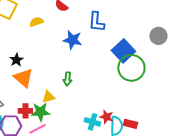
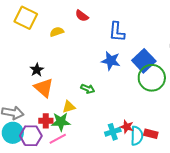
blue star: (72, 40) -> (111, 61), moved
green arrow: (67, 79) -> (88, 89), turned -72
cyan cross: (92, 122) -> (113, 132), turned -35

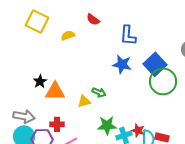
black star: (37, 70) -> (40, 81), moved
orange triangle: (44, 88) -> (55, 91), turned -40
yellow triangle: (69, 107) -> (84, 101), moved
green star: (61, 122) -> (107, 125), moved

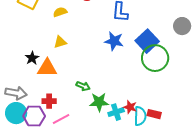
green arrow: (99, 92) -> (83, 86), moved
yellow triangle: (84, 101) -> (60, 42), moved

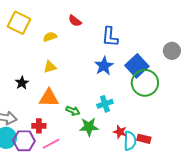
blue star: (114, 41) -> (104, 66), turned 30
orange triangle: (47, 68) -> (49, 98), moved
cyan cross: (116, 112) -> (105, 104), moved

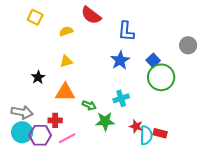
red semicircle: (75, 21) -> (91, 15), size x1.5
yellow square: (19, 23) -> (35, 17), size x0.7
blue square: (137, 66) -> (153, 60), size x0.6

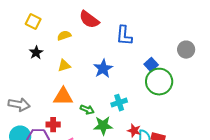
blue star: (120, 60) -> (103, 69), moved
black star: (38, 77) -> (36, 53), moved
gray arrow: (22, 112) -> (19, 105), moved

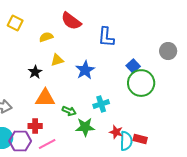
black star: (36, 53) -> (35, 72), moved
yellow triangle: (64, 66) -> (57, 60), moved

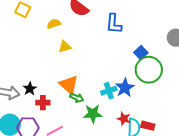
blue star: (85, 70) -> (125, 88), moved
black star: (35, 72) -> (30, 89), moved
orange triangle: (45, 98) -> (69, 85), moved, turned 40
red cross: (35, 126) -> (43, 103), moved

